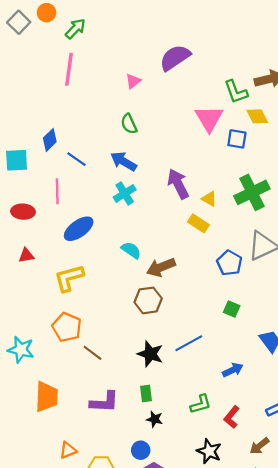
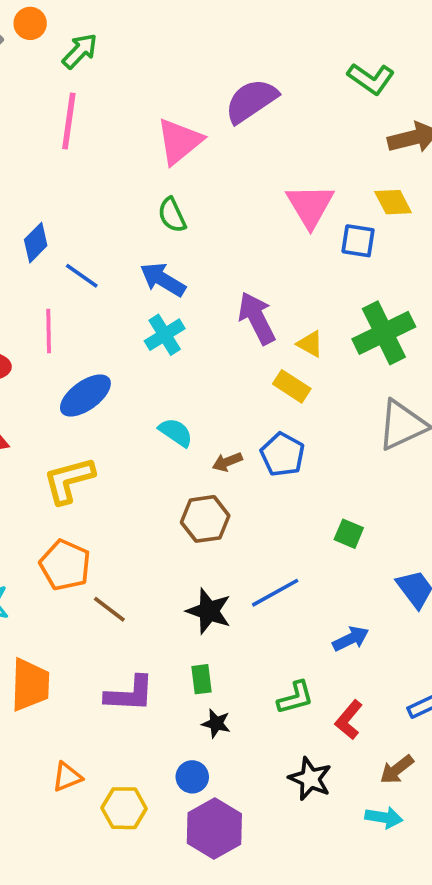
pink triangle: (133, 81) -> (179, 141), size x1.8
green L-shape: (236, 92) -> (371, 79), moved, turned -35
blue pentagon: (229, 263) -> (283, 454), moved
brown arrow: (161, 267) -> (227, 462), size x0.6

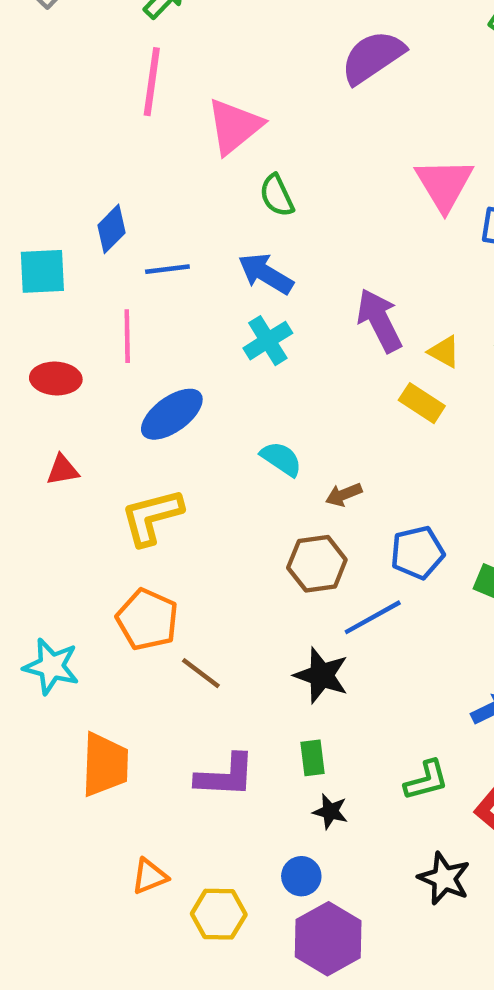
pink triangle: (179, 141) -> (234, 126), moved
blue line: (82, 276) -> (167, 269), turned -42
blue pentagon: (283, 454) -> (417, 553), moved, turned 30
blue line: (275, 593) -> (373, 617), moved

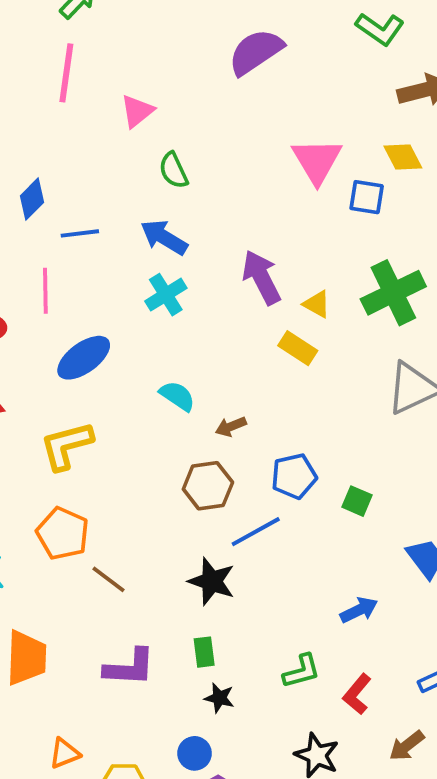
pink triangle: (234, 126) -> (137, 111), size x0.7

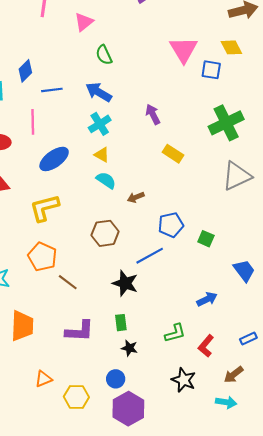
purple arrow: (261, 277) -> (153, 114), size x0.7
yellow triangle: (317, 304) -> (102, 155), moved
brown hexagon: (208, 486) -> (105, 233), moved

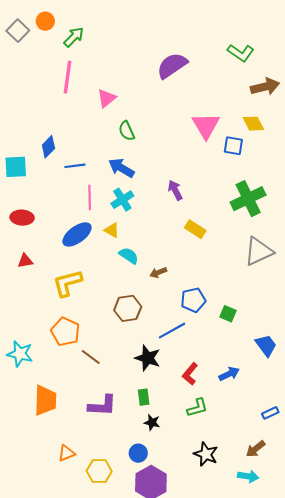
pink line: (33, 122) -> (90, 198), moved
yellow triangle: (102, 155) -> (112, 230), moved
red L-shape: (206, 346) -> (190, 374), moved

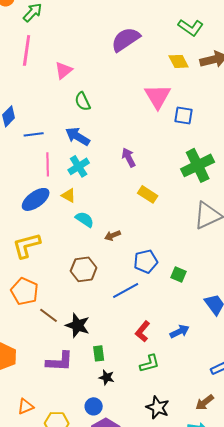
yellow diamond: (253, 124) -> (179, 61), moved
black star: (148, 358) -> (78, 325), moved

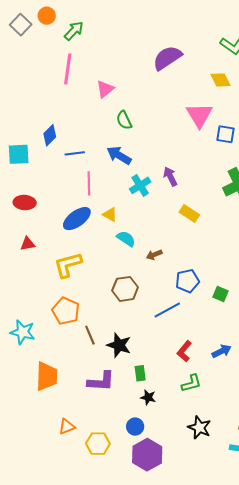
cyan cross: (79, 166) -> (140, 185), moved
brown line: (49, 315) -> (90, 335), turned 30

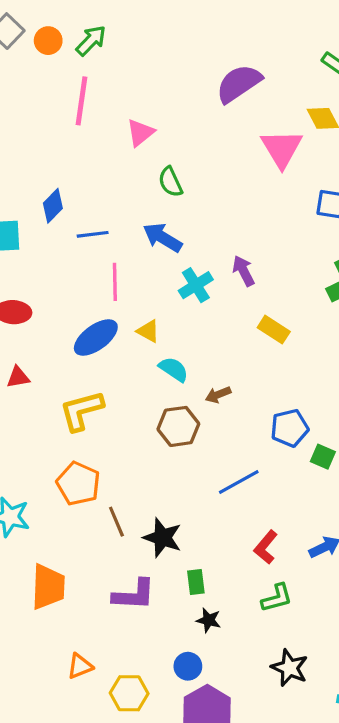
orange circle: (47, 16) -> (48, 41), moved
pink triangle: (199, 115) -> (282, 149), moved
blue pentagon: (187, 281) -> (290, 428), moved
brown hexagon: (125, 289) -> (178, 426), moved

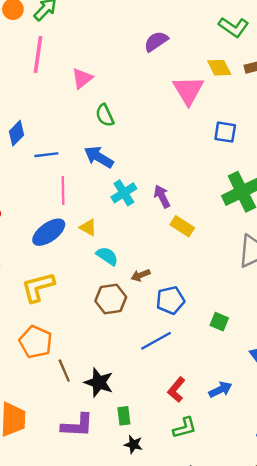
purple semicircle: (239, 83) -> (156, 41), size x0.7
purple arrow: (243, 271) -> (162, 196), moved
blue pentagon: (290, 428) -> (170, 300), moved

